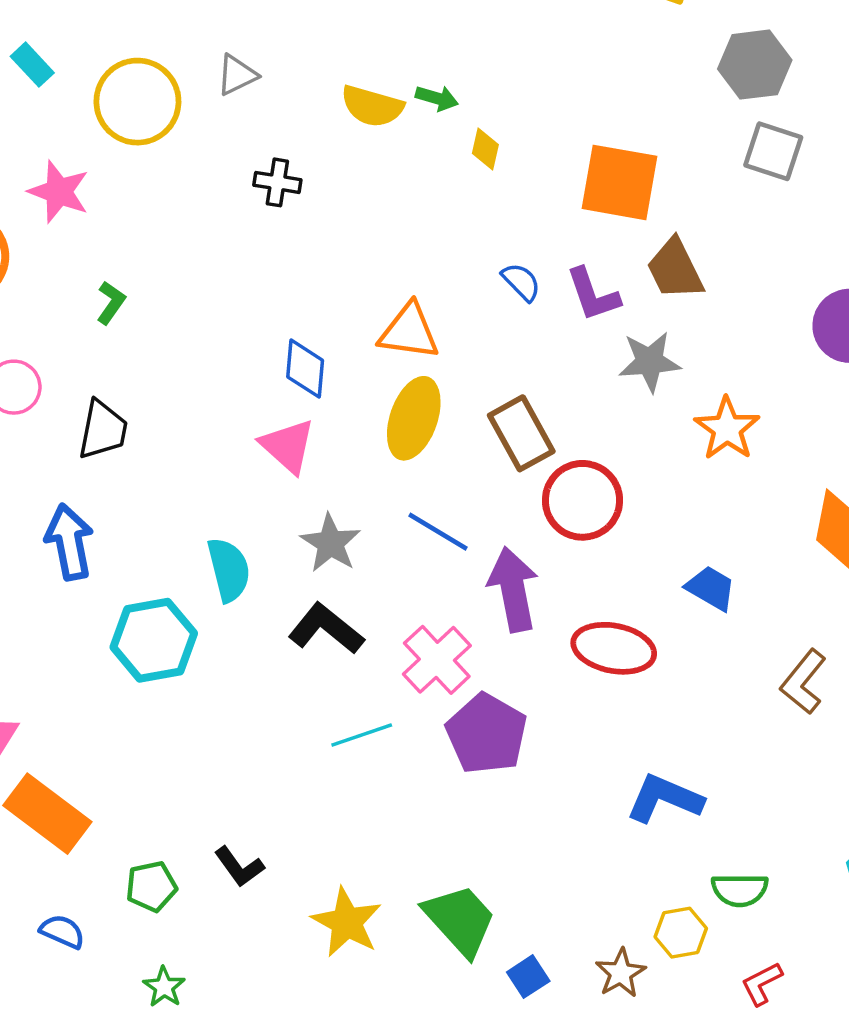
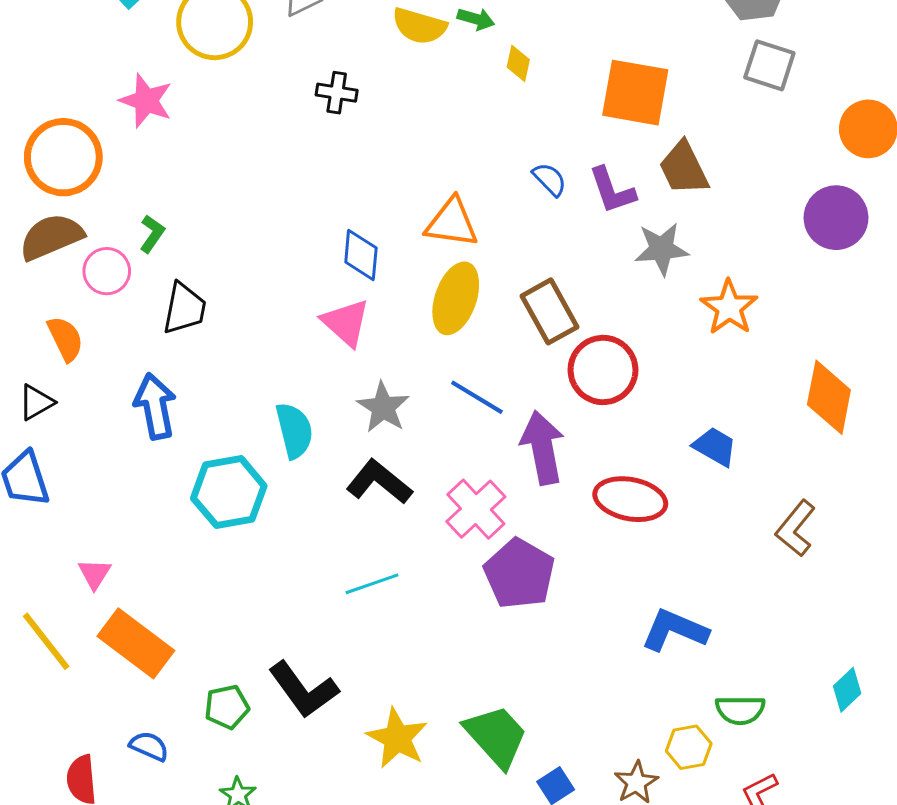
green L-shape: (111, 303) -> (152, 234), moved
cyan line: (362, 735) -> (372, 584), moved
black L-shape: (239, 867) -> (303, 690), size x1.6

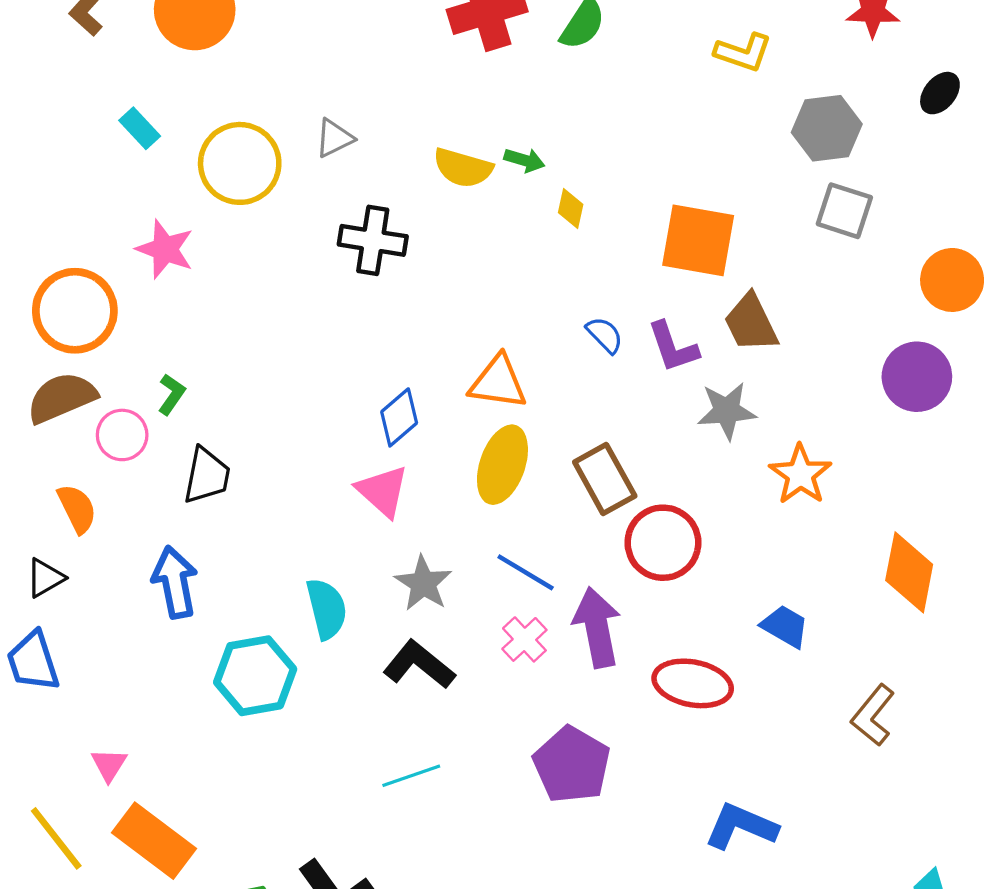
black cross: (337, 93) -> (373, 240), size x1.5
blue diamond: (361, 255) -> (399, 417), turned 44
pink cross: (476, 509) -> (524, 639), moved, size x0.7

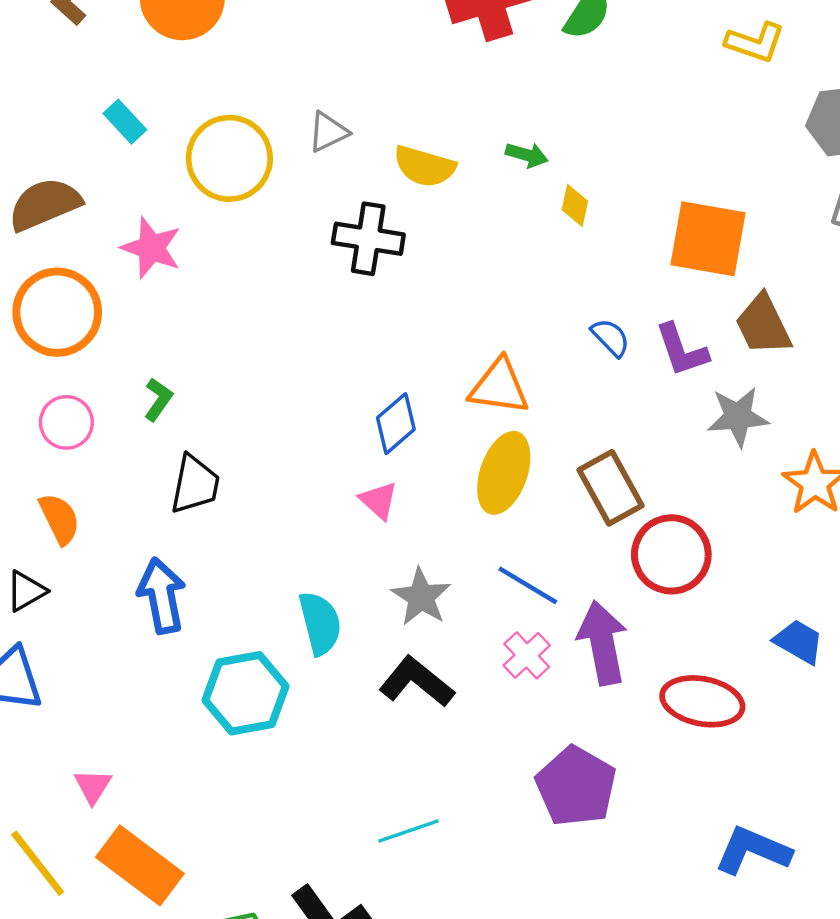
yellow semicircle: (463, 168) -> (425, 166), moved
brown semicircle: (62, 398) -> (45, 204), moved
pink circle: (122, 435) -> (66, 422), moved
pink triangle: (383, 491) -> (379, 500), size x0.7
cyan line: (411, 776) -> (408, 831), moved

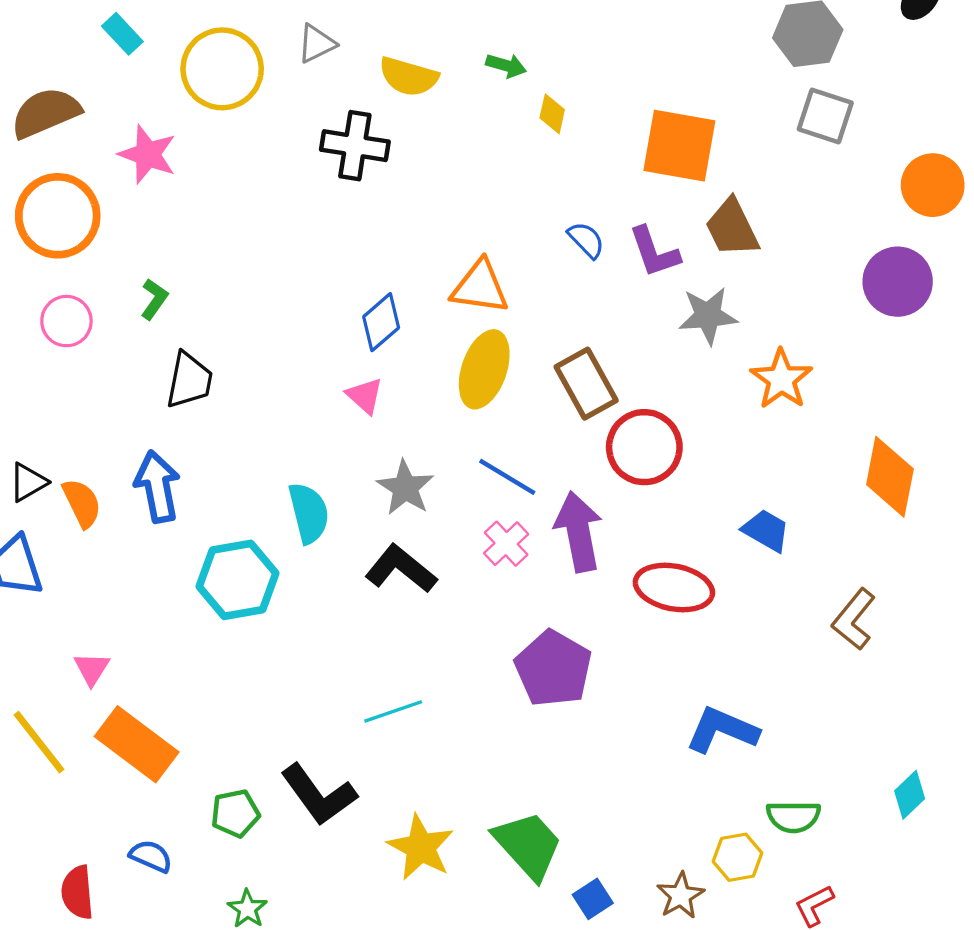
orange semicircle: (60, 519) -> (82, 503), moved

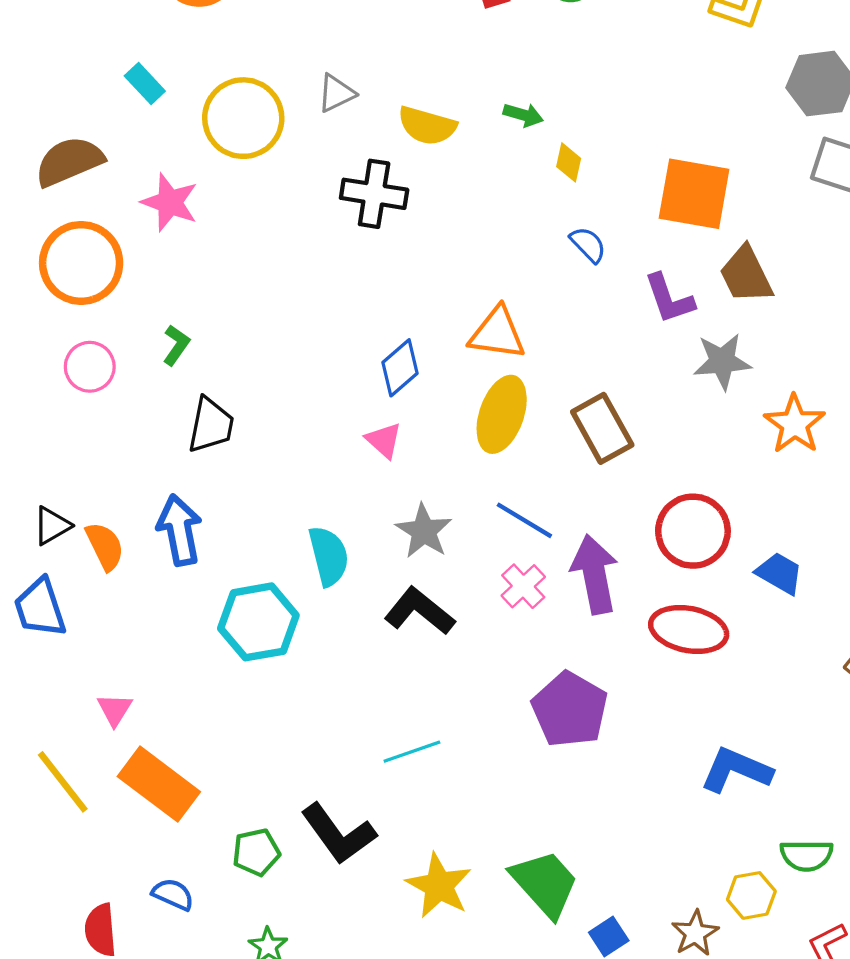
blue semicircle: (586, 240) -> (588, 245), moved
red circle: (644, 447) -> (693, 531), moved

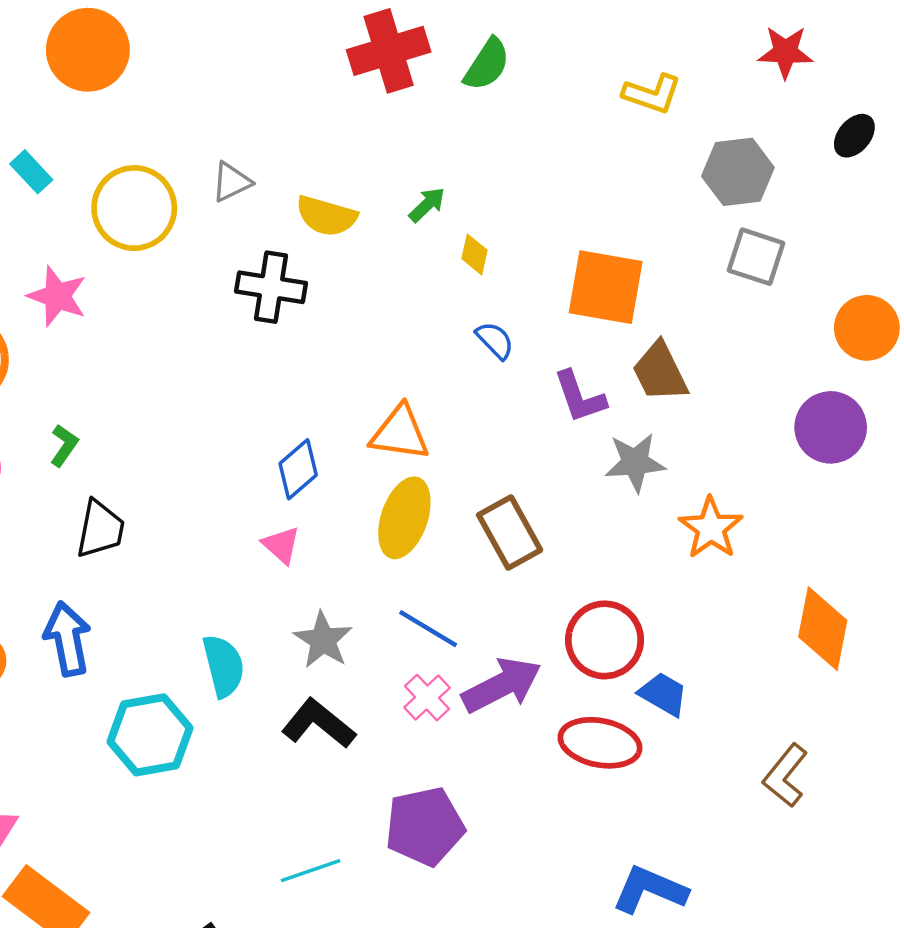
green arrow: (523, 115) -> (427, 205), turned -60
blue trapezoid: (779, 573) -> (663, 694), moved
purple arrow: (595, 574) -> (502, 685), turned 74
purple pentagon: (570, 709) -> (425, 826), moved, turned 30

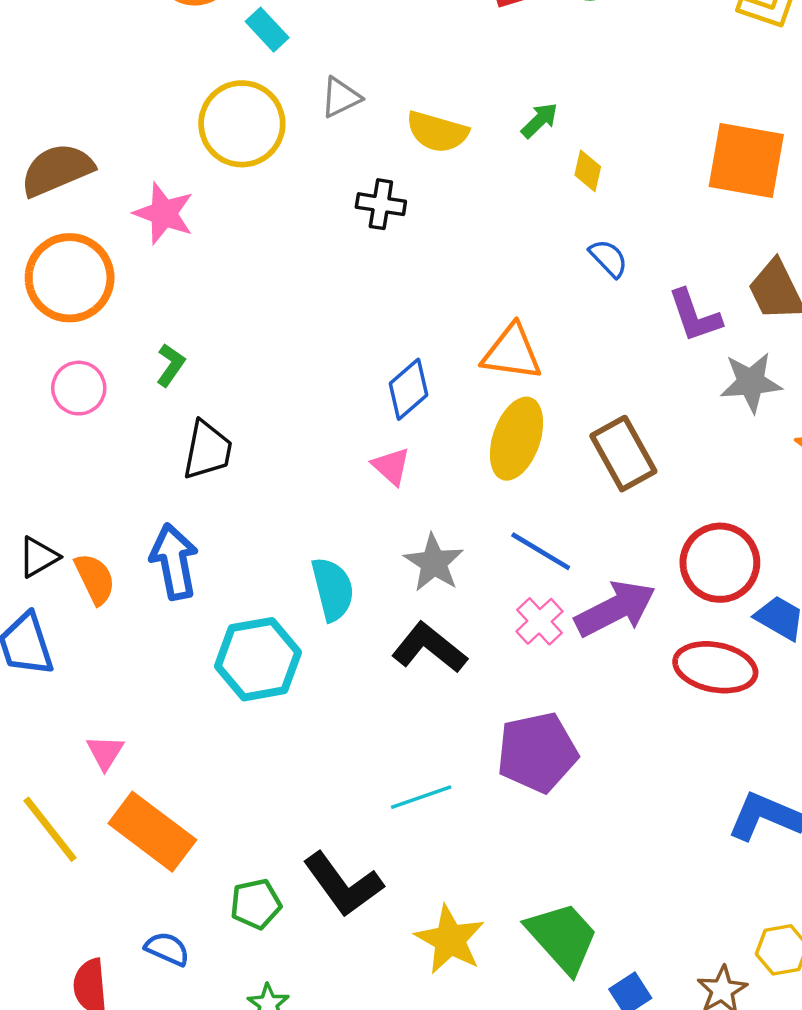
cyan rectangle: (31, 172) -> (267, 30), moved
black cross: (271, 287) -> (381, 204), size x0.7
orange square: (606, 287) -> (746, 161), moved

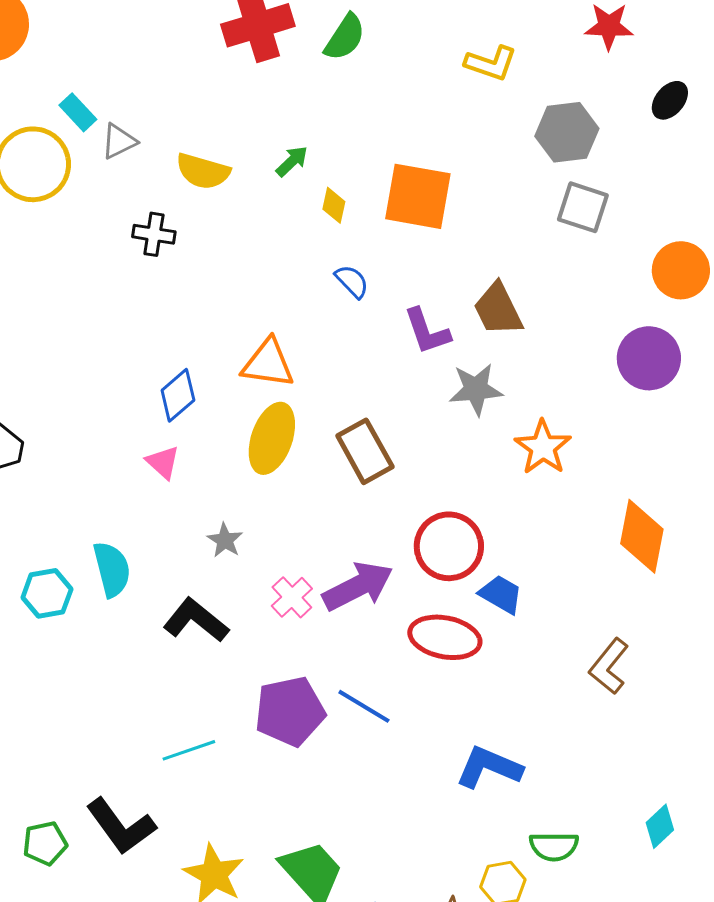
cyan rectangle: (267, 30) -> (78, 112), moved
orange square: (746, 161) -> (418, 196), moved
blue line: (541, 551) -> (364, 706), moved
gray star: (434, 563) -> (225, 540), moved, size x0.7
cyan hexagon: (258, 659) -> (47, 593), moved, size x0.7

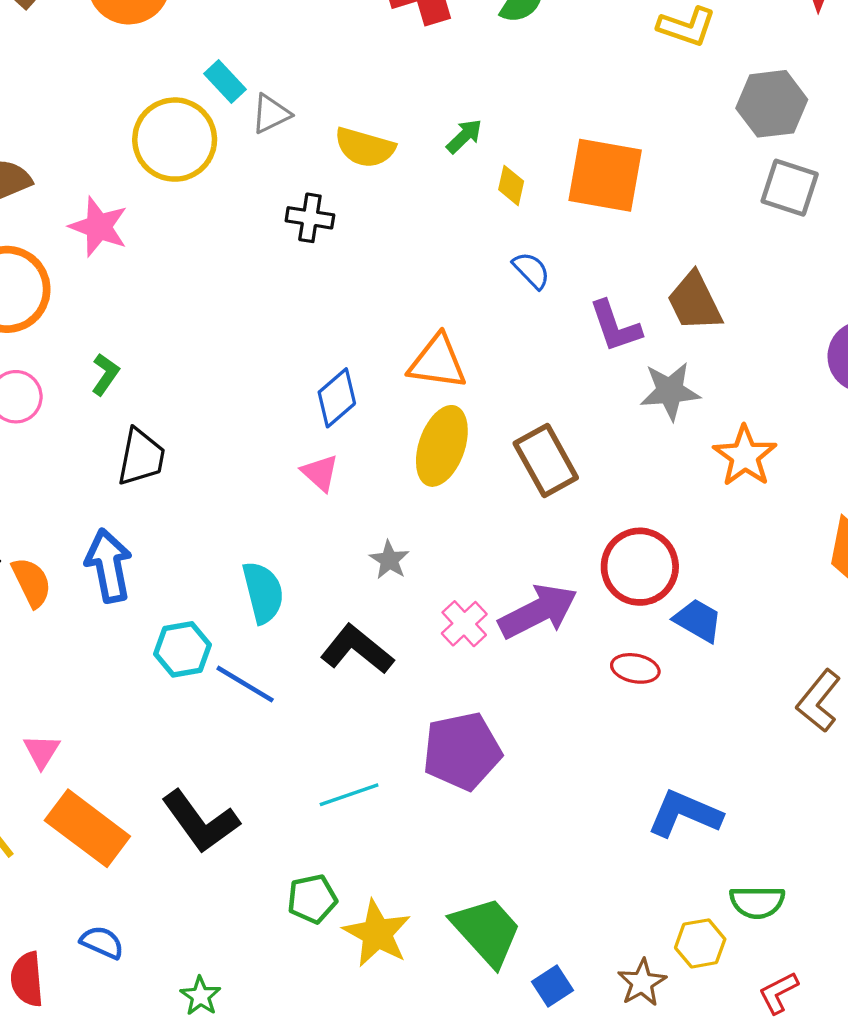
cyan hexagon: (47, 593) -> (182, 649), moved
red ellipse: (445, 637) -> (635, 668), size x0.6
blue line: (364, 706) -> (245, 684), moved
black L-shape: (121, 826) -> (200, 822), moved
green pentagon: (45, 843) -> (312, 899), moved

